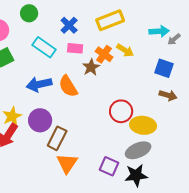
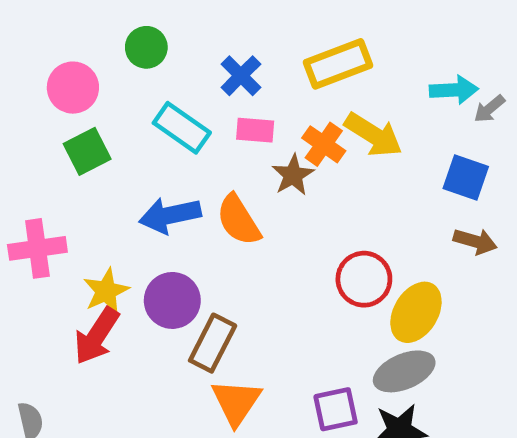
yellow arrow: (125, 50) -> (373, 135), size x1.4
yellow ellipse: (143, 125) -> (416, 312), turned -65
purple square: (109, 166) -> (336, 409), turned -36

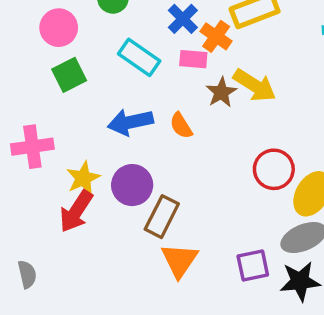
yellow arrow: (373, 135) -> (255, 85), moved
orange cross: (324, 144) -> (216, 36), moved
orange semicircle: (239, 220) -> (181, 126), size x0.7

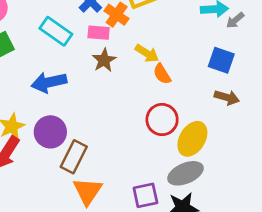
yellow arrow: (255, 85) -> (147, 53), size x0.7
brown star: (221, 92) -> (104, 60), moved
orange semicircle: (181, 126) -> (162, 74), moved

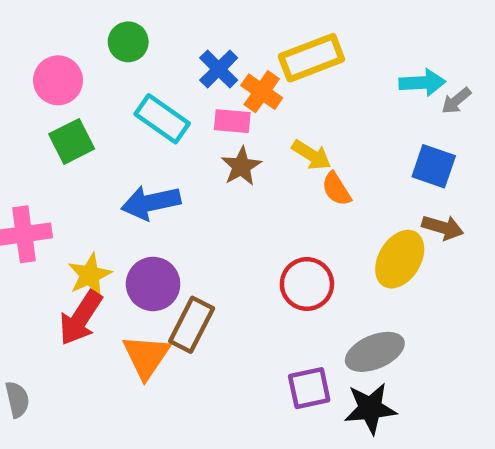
red circle: (162, 120) -> (307, 284), moved
yellow ellipse: (192, 139) -> (400, 259), moved
orange triangle: (88, 191) -> (146, 356), moved

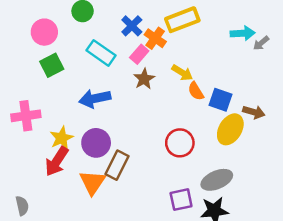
pink rectangle: (232, 121) -> (139, 54), turned -54
blue square: (434, 166) -> (220, 100), moved

